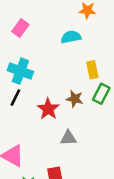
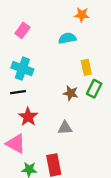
black line: (15, 98) -> (18, 92), turned 56
red star: (48, 109) -> (28, 117), moved

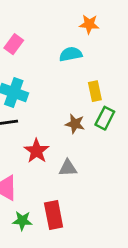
red star: (28, 117) -> (36, 151), moved

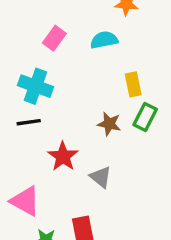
pink rectangle: (14, 44) -> (54, 38), moved
gray triangle: (68, 168) -> (101, 177), turned 42

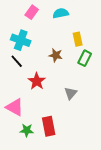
black line: (29, 122) -> (17, 61), turned 56
brown star: (109, 124) -> (56, 55), moved
gray triangle: (101, 177) -> (71, 93), moved, turned 32

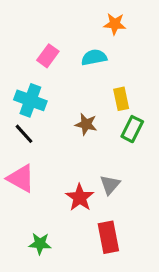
red star: (37, 81) -> (80, 197), moved
pink triangle: (15, 107) -> (21, 178), moved
red rectangle: (49, 126) -> (108, 237), moved

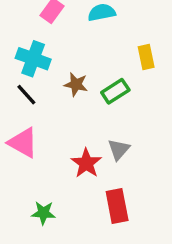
yellow rectangle: (121, 99) -> (146, 57), moved
brown star: (86, 124) -> (76, 84), moved
green rectangle: (132, 129) -> (115, 91), moved, turned 30

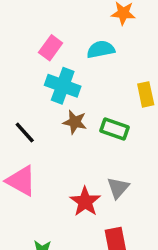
cyan cross: (33, 59) -> (63, 86), moved
green rectangle: (115, 91) -> (115, 129), turned 52

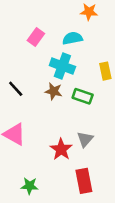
cyan cross: (63, 86) -> (62, 66), moved
black line: (25, 132) -> (16, 89), moved

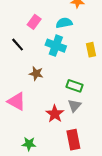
black line: (16, 89) -> (18, 45), moved
brown star: (54, 91) -> (36, 74), moved
green rectangle: (83, 96) -> (74, 86), moved

